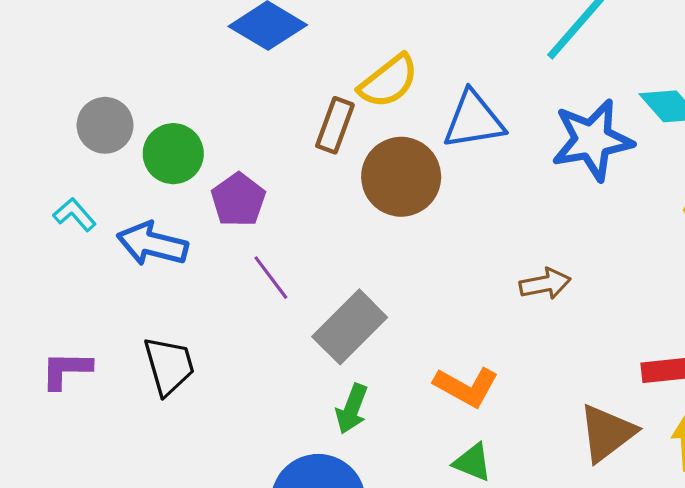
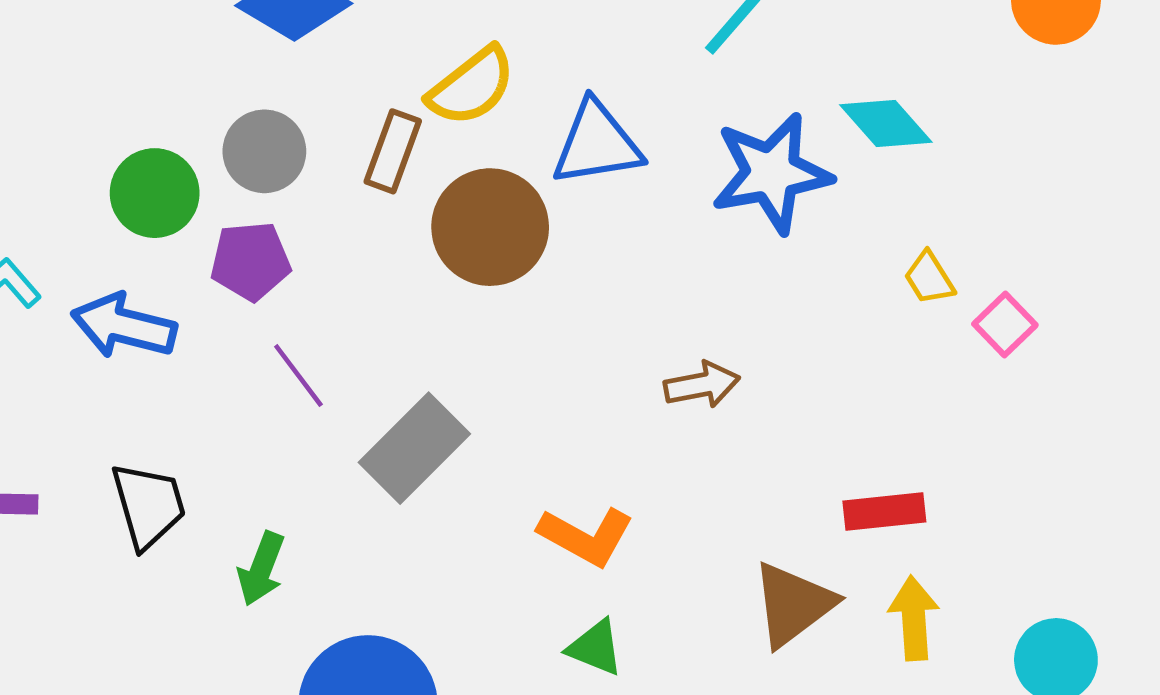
gray circle: (105, 125) -> (264, 151), moved
purple pentagon: (238, 200) -> (250, 261), turned 30
green arrow: (352, 409) -> (261, 569), moved

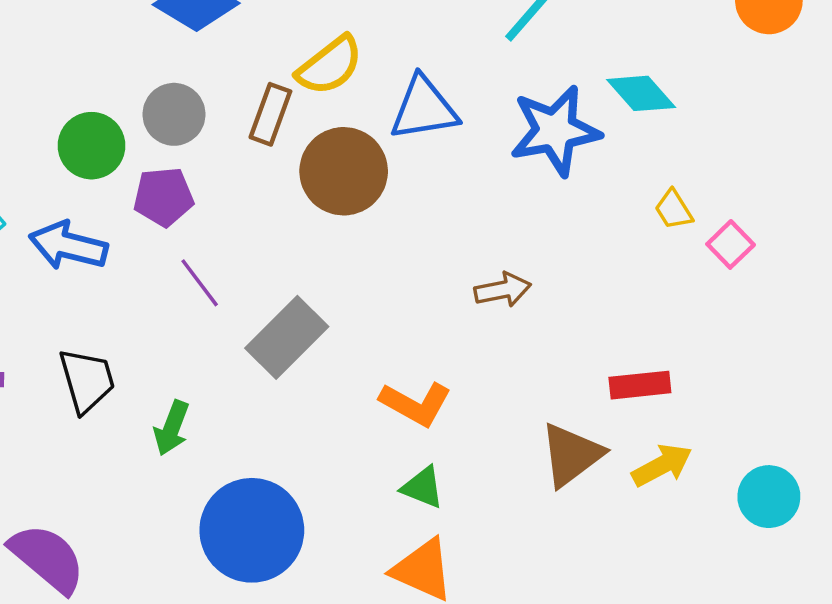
yellow arrow: (914, 618) -> (662, 465), turned 66

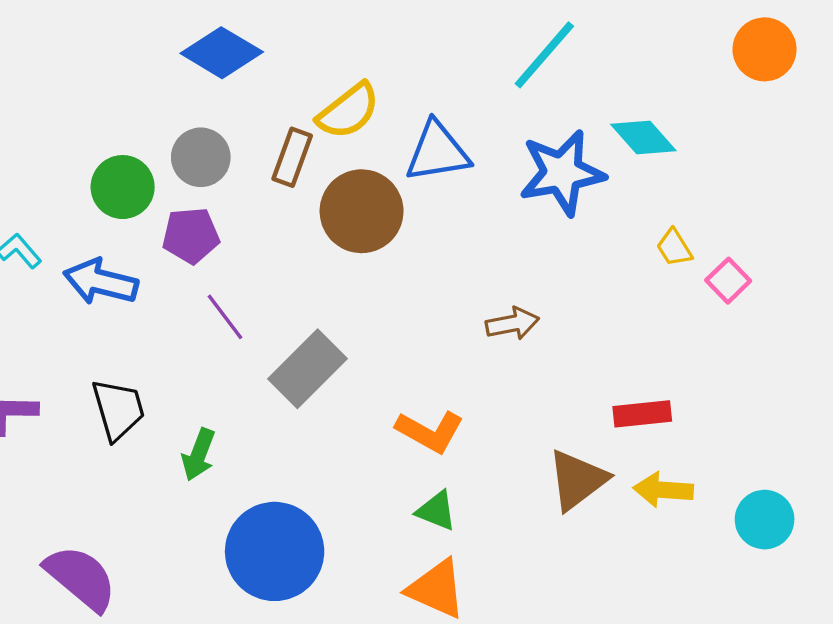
yellow arrow: (662, 465) -> (663, 490), turned -148

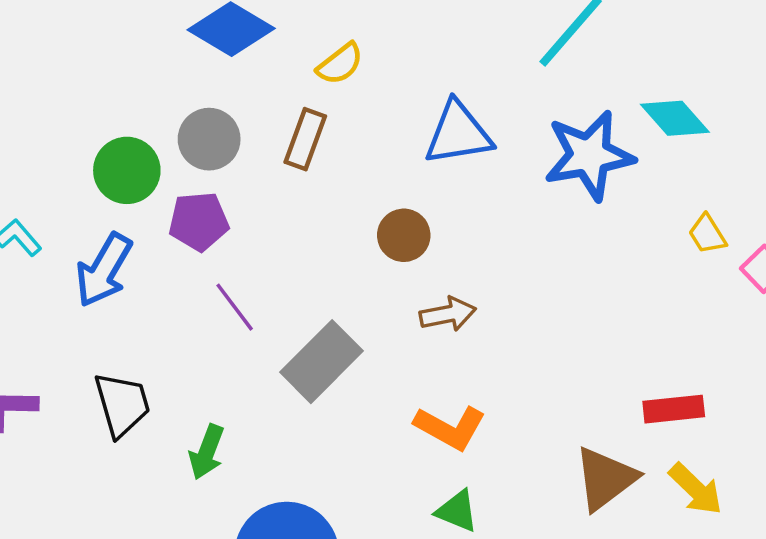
yellow semicircle: (348, 111) -> (340, 64), moved, size x0.7
brown circle: (362, 211) -> (404, 235), moved, size x0.6
blue arrow: (101, 282) -> (104, 270), turned -74
brown arrow: (512, 324) -> (448, 314), moved
yellow arrow: (663, 490) -> (696, 489), turned -140

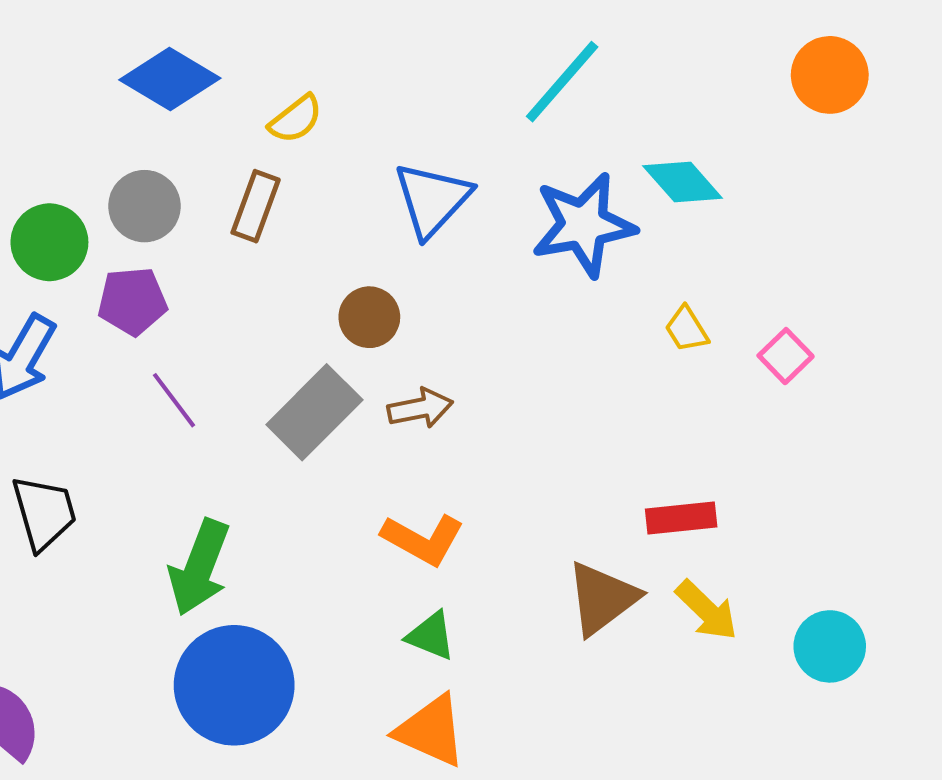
blue triangle: (458, 133) -> (432, 199), turned -38
yellow trapezoid: (707, 234) -> (687, 329), moved
gray rectangle: (321, 362) -> (314, 412), moved
green arrow: (207, 452) -> (199, 567), moved, size x1.5

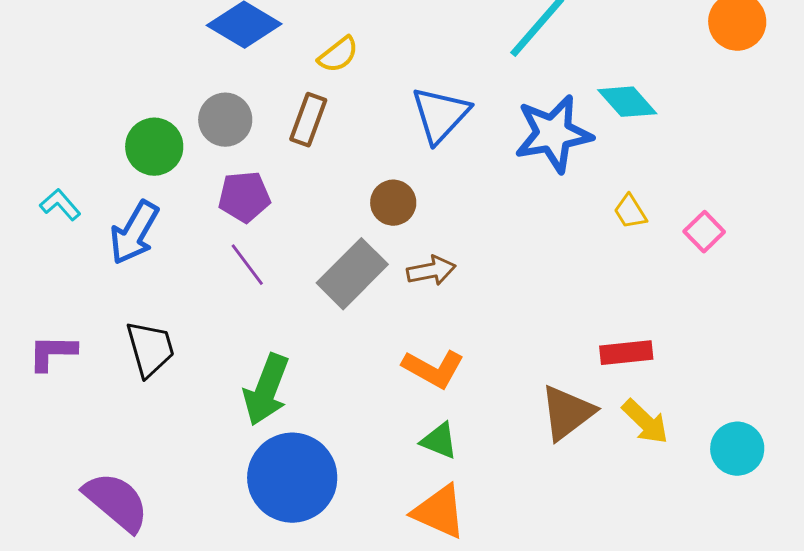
purple pentagon: (132, 301) -> (244, 197), moved

